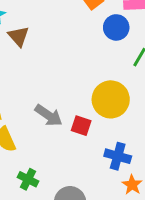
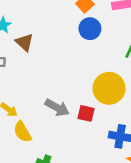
blue circle: (116, 27) -> (90, 29), moved

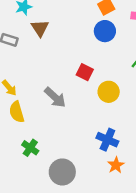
yellow circle: (109, 88) -> (109, 92), size x0.7
red square: (86, 113) -> (85, 72), moved

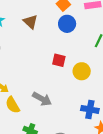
brown triangle: (40, 28) -> (30, 22), moved
gray arrow: (55, 97) -> (42, 99), moved

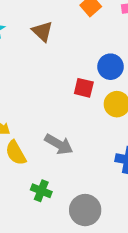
blue circle: (67, 24) -> (110, 67), moved

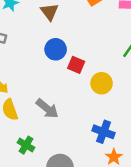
blue circle: (110, 67) -> (56, 49), moved

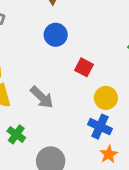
red square: (76, 65) -> (84, 67), moved
yellow circle: (102, 83) -> (106, 98), moved

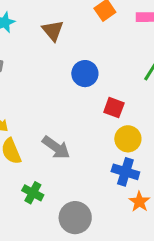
blue circle: (56, 35) -> (85, 74), moved
red square: (84, 67) -> (114, 108), moved

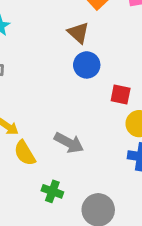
brown triangle: (53, 31) -> (78, 33), moved

